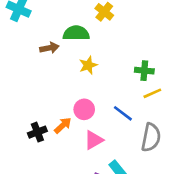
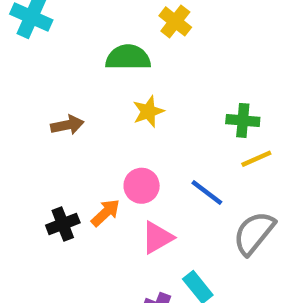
brown arrow: (49, 48) -> (67, 125), moved
gray semicircle: (151, 137) -> (254, 233), turned -152

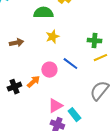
blue line: (207, 192) -> (70, 64), moved
pink triangle: (157, 238) -> (55, 106), moved

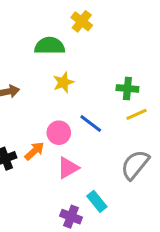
pink triangle: (55, 106) -> (68, 168), moved

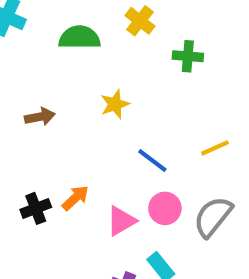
green semicircle: (50, 46) -> (79, 37), moved
green cross: (127, 88) -> (188, 56), moved
pink circle: (59, 133) -> (165, 208), moved

